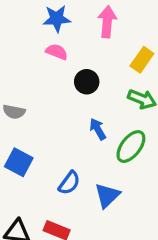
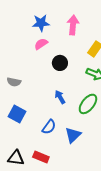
pink semicircle: (57, 52) -> (41, 44), turned -56
blue arrow: (98, 129) -> (60, 97), moved

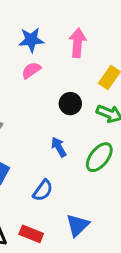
black circle: (60, 63) -> (70, 104), moved
blue triangle: (73, 135) -> (78, 225), moved

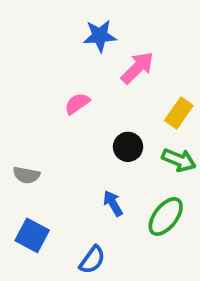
blue star: (31, 40) -> (100, 36), moved
pink arrow: (78, 43) -> (137, 68), turned 40

